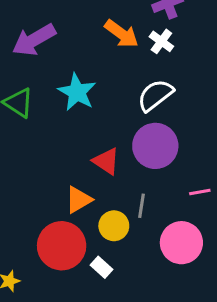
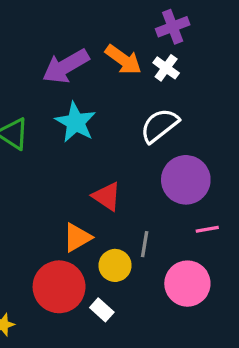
purple arrow: (34, 40) -> (66, 66), moved
purple circle: (155, 146) -> (186, 180), moved

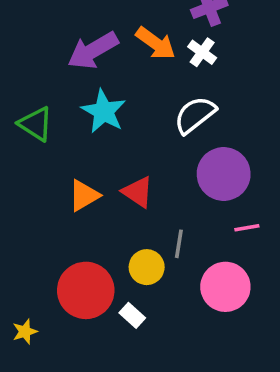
orange triangle: (77, 237) -> (84, 195), moved

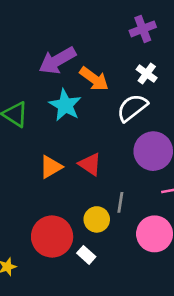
orange arrow: (156, 43) -> (94, 79), moved
white cross: (202, 52) -> (147, 74), moved

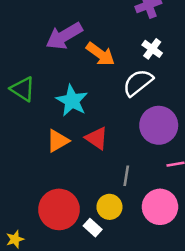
cyan star: (65, 105) -> (72, 101), moved
yellow circle: (97, 219) -> (109, 207), moved

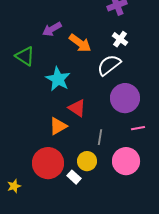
purple arrow: (64, 36) -> (52, 29), size x0.7
green triangle: (23, 89) -> (25, 56), moved
orange triangle: (58, 141) -> (58, 126), moved

